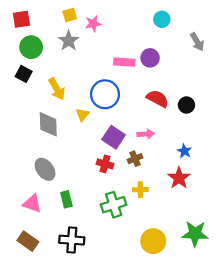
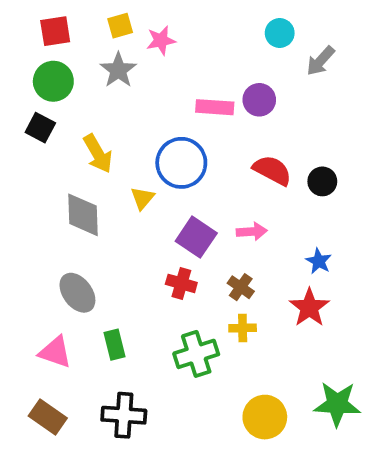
red square: (21, 19) -> (55, 31), moved
gray arrow: (197, 42) -> (320, 61), moved, turned 72
brown cross: (135, 159) -> (241, 287), moved, turned -32

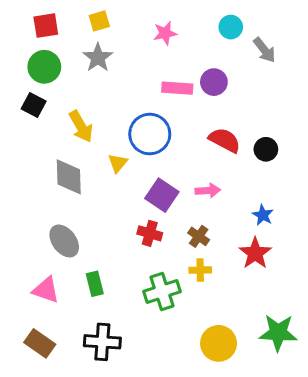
pink star: (161, 40) -> (165, 33), moved
gray arrow: (320, 61) -> (264, 50), turned -80

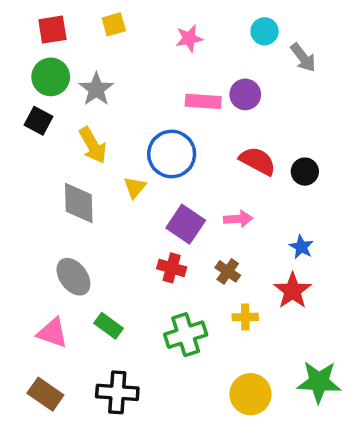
gray star: (98, 58) -> (96, 89), moved
yellow cross: (200, 270) -> (245, 317), moved
green rectangle: (95, 284) -> (109, 326), turned -40

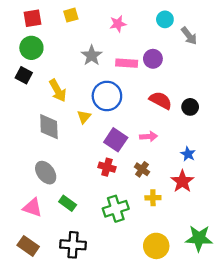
gray star: (96, 89) -> (92, 55), moved

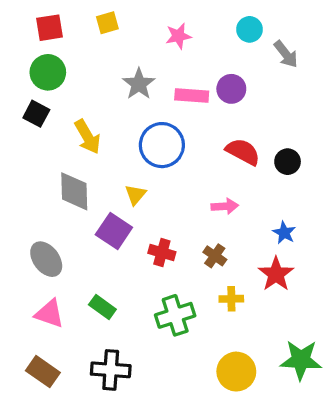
yellow triangle: (84, 117) -> (135, 195), moved
purple square: (116, 140) -> (114, 231), moved
gray ellipse: (46, 173) -> (46, 259), moved

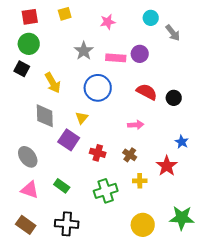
blue star: (284, 233) -> (182, 142), moved

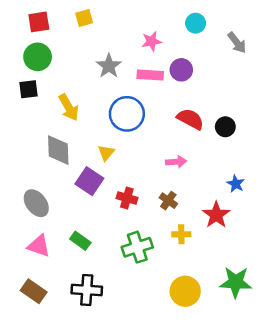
pink star: (108, 22) -> (152, 41), moved
gray arrow: (173, 33) -> (237, 43), moved
black square: (22, 69) -> (28, 89), turned -35

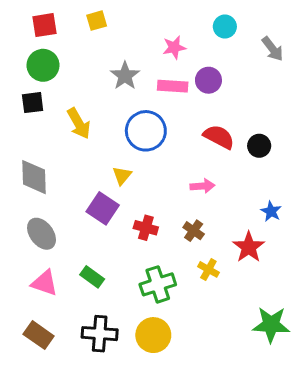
gray diamond: (58, 150) -> (34, 177), moved
yellow cross: (181, 234) -> (208, 269), turned 30
yellow circle: (185, 291) -> (153, 335), moved

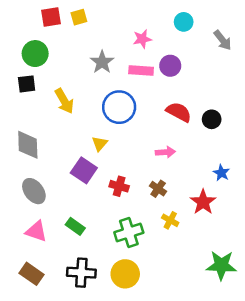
red square: (44, 25) -> (51, 17), moved

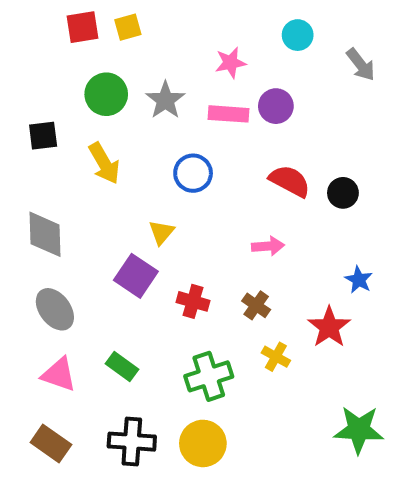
green circle: (35, 54) -> (106, 94), moved
blue circle: (119, 107) -> (193, 173), size x0.7

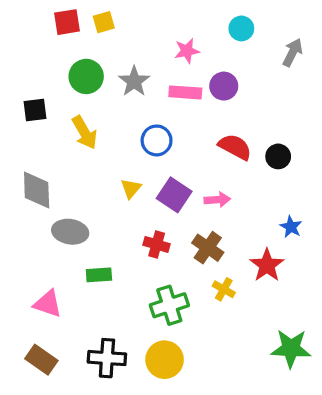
gray arrow: (361, 65) -> (293, 52), turned -116
purple square: (136, 276) -> (174, 195), moved
brown cross: (256, 305) -> (208, 248), size x1.4
gray ellipse: (55, 309) -> (70, 232), moved, turned -44
green rectangle: (122, 367) -> (99, 275), moved, turned -40

